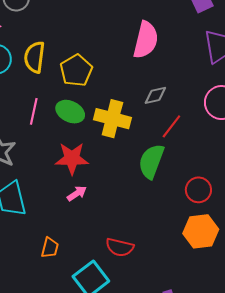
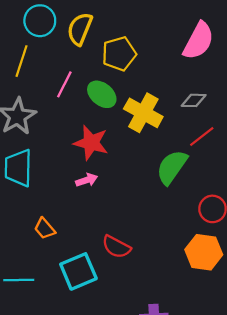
orange trapezoid: (50, 248) -> (45, 229), turned 110

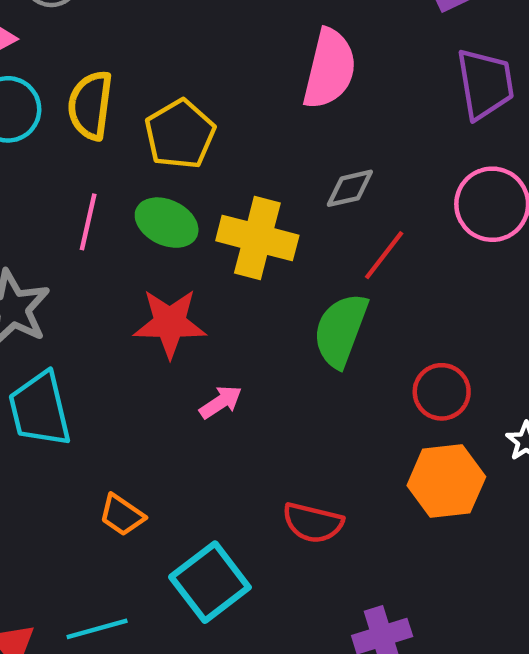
pink arrow: (87, 180) -> (221, 402), moved
red semicircle: (116, 247) -> (313, 523), moved

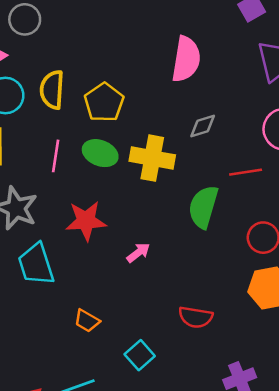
red line: (384, 255) -> (246, 172), moved, turned 48
red star: (170, 323) -> (86, 221), moved
cyan square: (210, 582) -> (140, 355), size x0.7

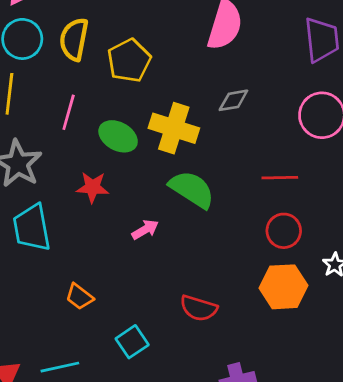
green ellipse: (100, 153) -> (118, 136), moved
red line: (246, 172) -> (280, 178), moved
green semicircle: (203, 207) -> (192, 189), moved, turned 99
red star: (86, 221) -> (93, 187), size x0.7

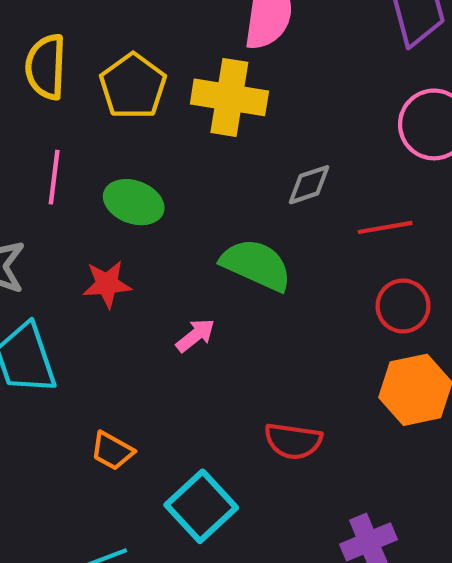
gray diamond: (233, 100) -> (309, 185), moved
yellow cross: (174, 128) -> (229, 97), moved
cyan square: (132, 342) -> (201, 506), size x1.4

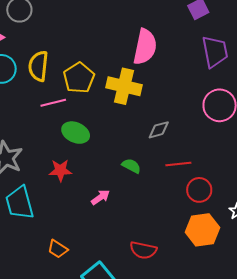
pink line: (54, 177) -> (53, 103), moved, turned 65
red line: (385, 227) -> (178, 164), moved
green semicircle: (256, 265) -> (131, 166), size x0.6

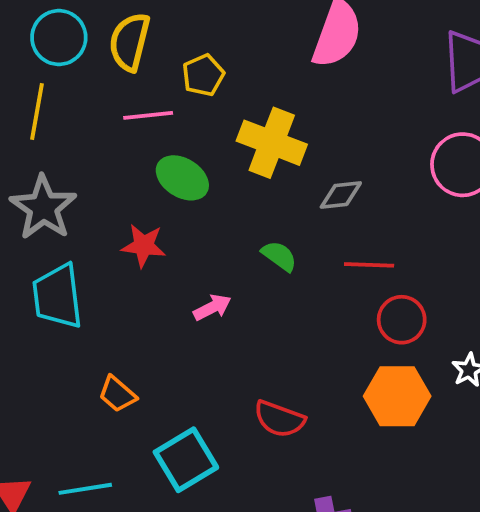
yellow pentagon: (79, 78) -> (203, 75), size x0.7
yellow cross: (124, 86) -> (272, 143), moved

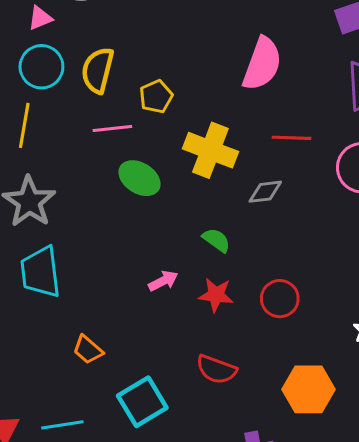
red star: (144, 246) -> (216, 295), moved
red line: (369, 265) -> (291, 138), moved
red circle: (402, 320) -> (280, 299), moved
orange hexagon: (397, 396) -> (309, 389), moved

